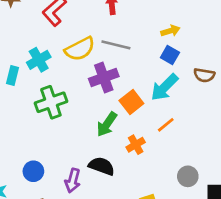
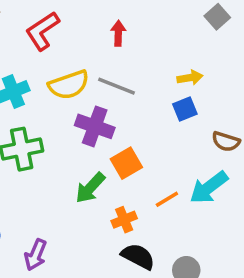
blue square: (170, 55) -> (185, 109), turned 30
purple cross: (104, 78) -> (95, 126), turned 32
cyan arrow: (164, 87) -> (209, 188), moved
black semicircle: (102, 166) -> (138, 256), moved

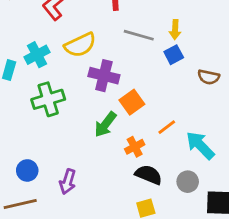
yellow arrow: (190, 78) -> (175, 30), turned 108
gray line: (116, 86) -> (139, 35), moved
cyan arrow: (209, 188) -> (200, 145), moved, turned 88

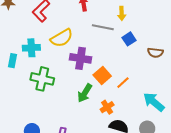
yellow arrow: (175, 30) -> (122, 13), moved
cyan cross: (37, 55) -> (31, 48), turned 30
green cross: (48, 99) -> (42, 79), turned 35
orange line: (167, 127) -> (123, 83), moved

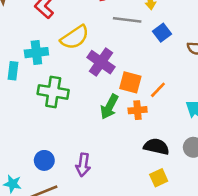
purple cross: (81, 58) -> (101, 62), turned 30
orange square: (102, 75) -> (130, 82), turned -30
orange cross: (107, 107) -> (138, 110), moved, turned 32

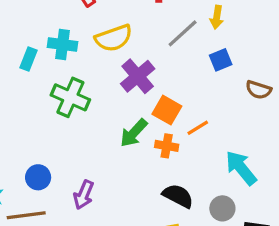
gray line: (127, 20) -> (183, 33), turned -64

